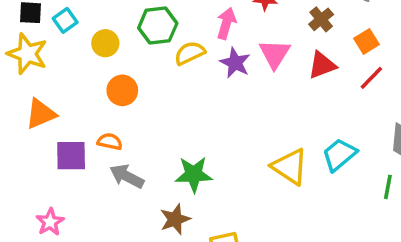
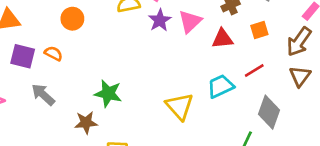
red line: (371, 78) -> (254, 71), moved
cyan trapezoid: (339, 155) -> (220, 86), moved
gray arrow: (127, 176) -> (43, 95), moved

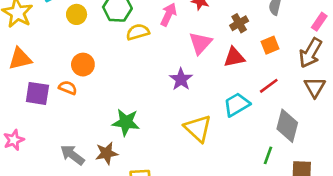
orange circle: (72, 19) -> (83, 65), moved
purple star: (160, 20) -> (181, 79), moved
gray arrow: (43, 95) -> (72, 155), moved

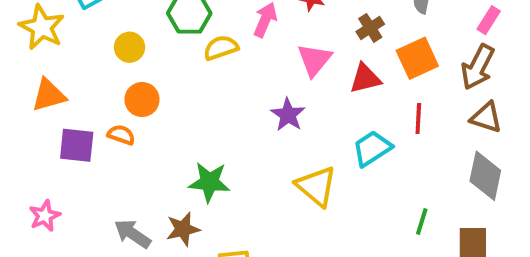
yellow circle: (77, 14) -> (130, 47), moved
orange square: (270, 45) -> (417, 58), size x1.5
red line: (269, 86) -> (418, 118), turned -48
brown triangle: (315, 87) -> (486, 117), turned -40
gray diamond: (287, 126) -> (485, 176), moved

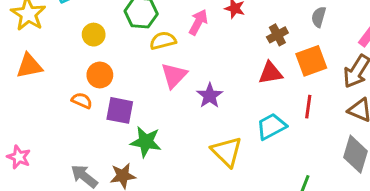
pink triangle: (314, 60) -> (174, 75), moved
purple square: (77, 145) -> (120, 110), moved
pink star: (45, 216) -> (19, 157), turned -30

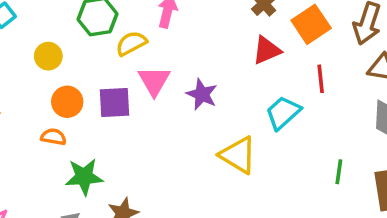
purple square: (120, 110) -> (114, 102), moved
green star: (146, 142) -> (84, 177), moved

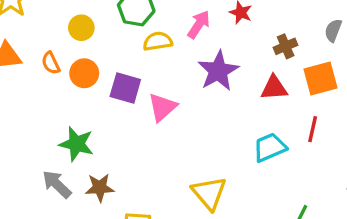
pink triangle: (154, 81) -> (162, 107), moved
purple star: (202, 94) -> (218, 71), moved, size x1.4
orange semicircle: (53, 137) -> (51, 63), moved, turned -145
yellow triangle: (238, 155) -> (209, 193), moved

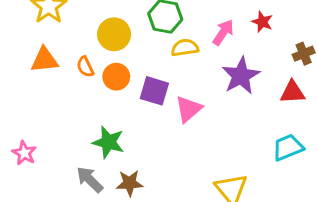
yellow circle: (81, 28) -> (114, 34), size x1.4

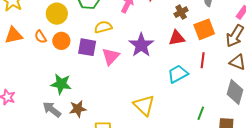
yellow semicircle: (185, 48) -> (103, 27), moved
purple star: (241, 76) -> (141, 45), moved

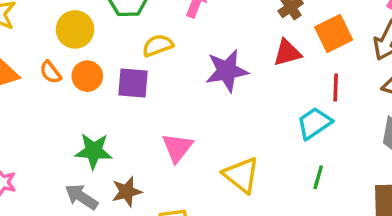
purple star: (141, 45) -> (227, 71), turned 30
pink triangle: (111, 56) -> (177, 148), moved
cyan trapezoid: (178, 74) -> (314, 123), moved
green line: (201, 113) -> (318, 177), moved

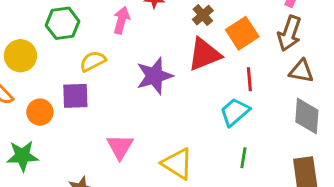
red triangle: (287, 53) -> (204, 54), size x1.4
orange circle: (87, 76) -> (40, 112), moved
green star: (94, 151) -> (22, 156), moved

